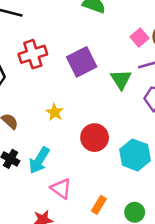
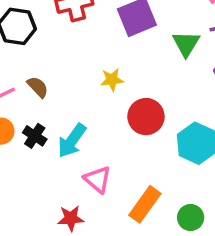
yellow star: (55, 112) -> (112, 80), moved, turned 30
orange rectangle: (99, 205) -> (145, 204), size x1.5

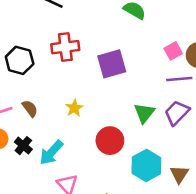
green triangle: (186, 44) -> (144, 113), moved
yellow star: (112, 80) -> (74, 108), moved, turned -30

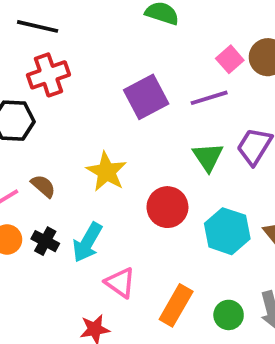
red cross: (65, 47) -> (48, 75), moved
purple line: (179, 79) -> (209, 98), moved
yellow star: (74, 108) -> (106, 172), size x1.5

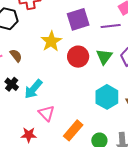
yellow star: (106, 172) -> (51, 41), moved
red circle: (167, 207) -> (78, 57), moved

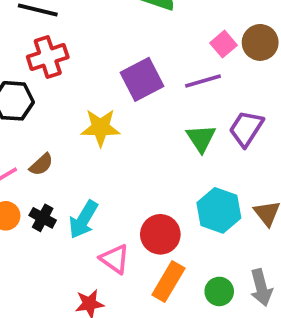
yellow star: (51, 41) -> (100, 128), turned -30
brown semicircle: (16, 56) -> (41, 165), turned 96
red circle: (78, 57) -> (160, 234), moved

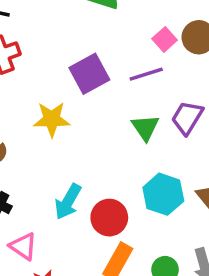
cyan arrow: (83, 220) -> (68, 202), moved
pink triangle: (115, 259) -> (23, 246), moved

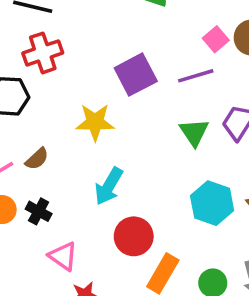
cyan arrow: (68, 202) -> (109, 186), moved
red circle: (109, 218) -> (134, 236), moved

